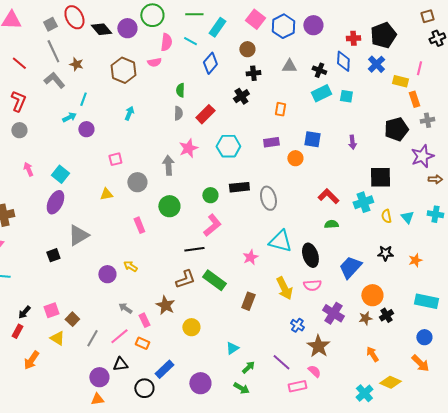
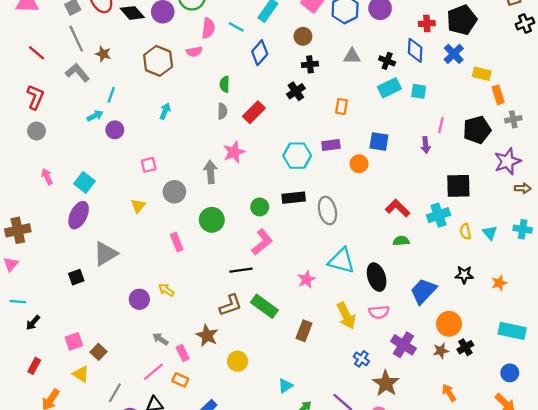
pink line: (419, 68) -> (441, 125), moved
cyan hexagon: (228, 146) -> (297, 156), moved
yellow triangle: (106, 194) -> (138, 206), turned -40
black arrow: (24, 312) -> (33, 323), moved
gray line: (92, 338) -> (115, 393), moved

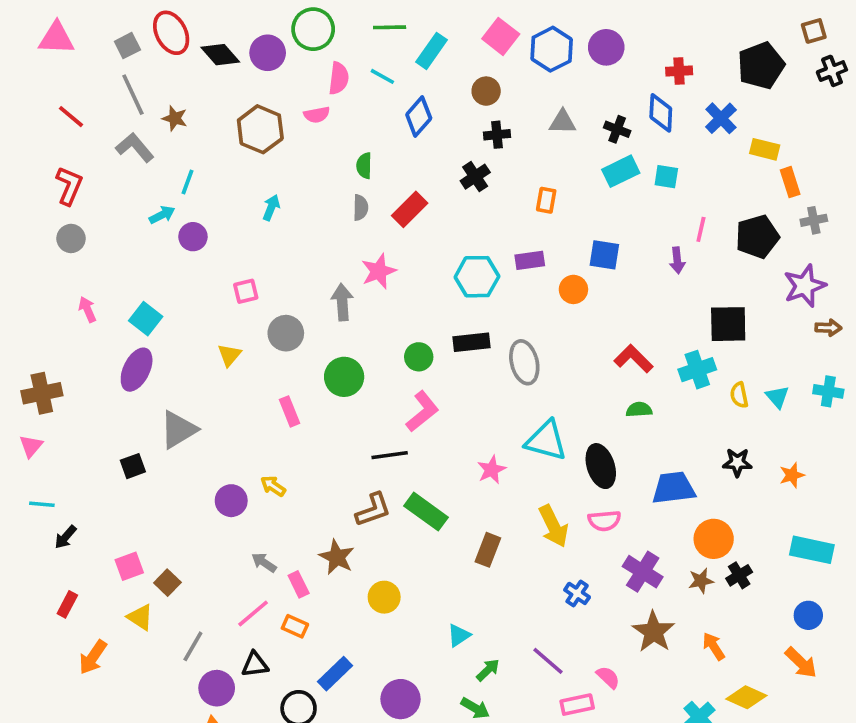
black pentagon: (462, 20) -> (761, 66), moved
blue trapezoid: (423, 291) -> (674, 488), turned 40
brown star: (386, 383) -> (654, 632), moved

